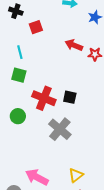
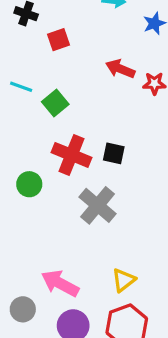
cyan line: (20, 52) -> (21, 87), moved, turned -56
green square: (19, 75) -> (55, 103), moved, turned 35

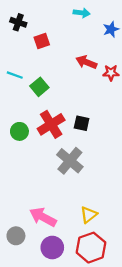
red cross: (72, 155) -> (51, 124), turned 36
green circle: (29, 184) -> (19, 131), moved

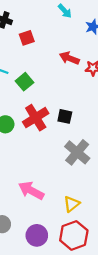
cyan arrow: (82, 13) -> (65, 11), turned 40
gray cross: (70, 161) -> (77, 152), moved
pink arrow: (43, 217) -> (31, 191), moved

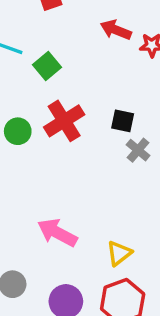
black square: (65, 116) -> (123, 121), moved
gray cross: (77, 152) -> (138, 150), moved, size x0.6

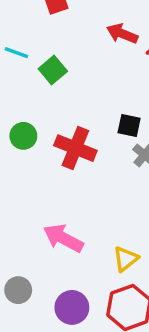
red cross: (64, 121) -> (75, 148), moved, turned -36

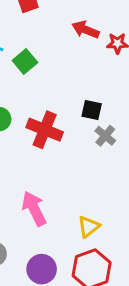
pink arrow: (63, 238) -> (34, 208), turned 36

